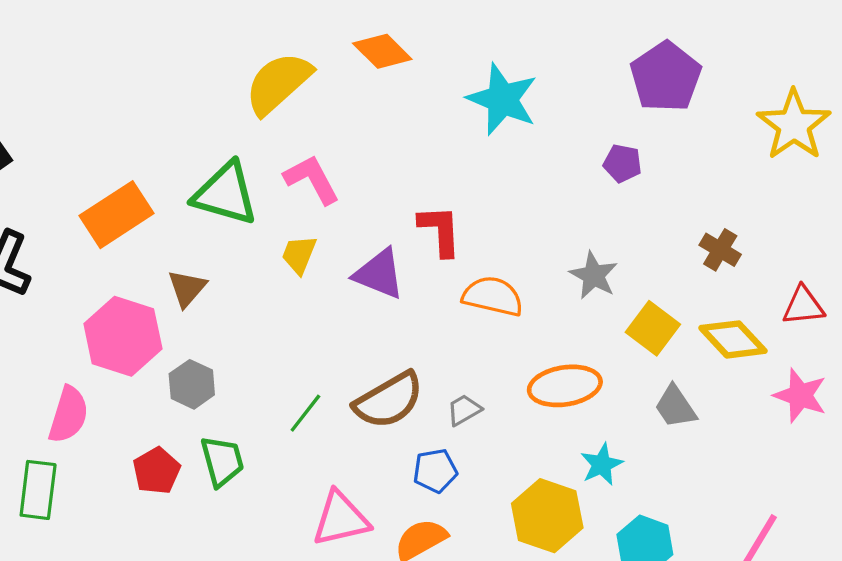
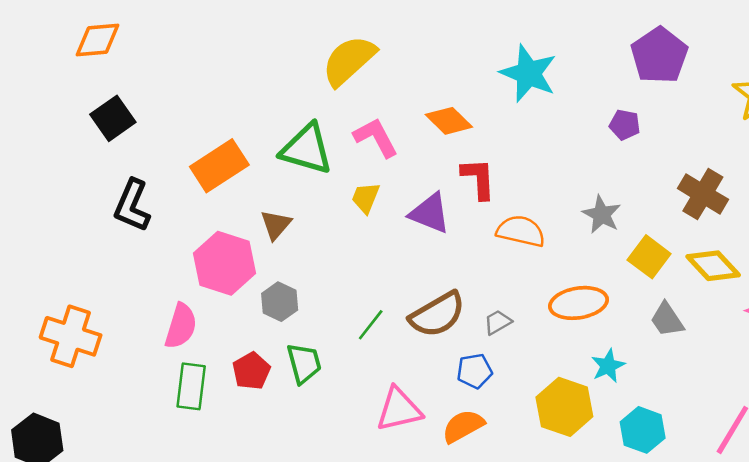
orange diamond: (382, 51) -> (449, 121), moved
brown cross: (720, 250) -> (703, 194), size x1.5
green rectangle: (38, 490) -> (191, 386), moved

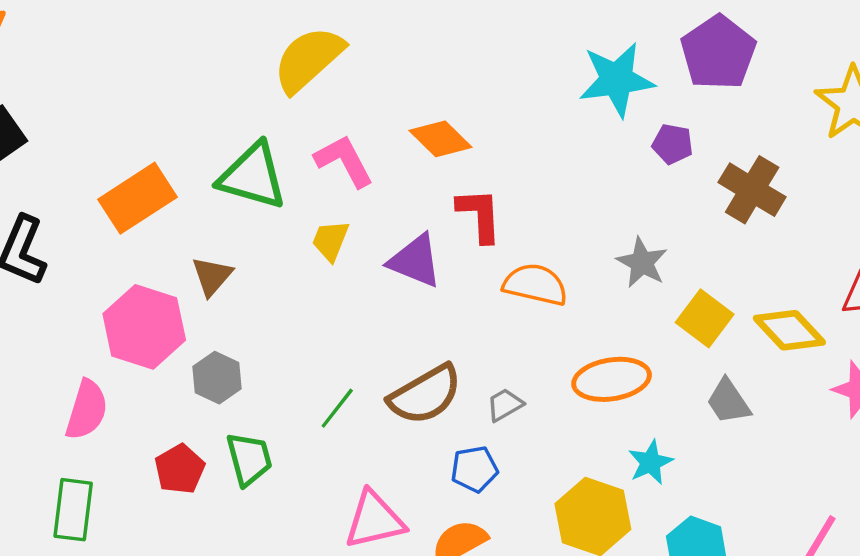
cyan star: (528, 73) -> (617, 80), moved, turned -30
brown cross: (703, 194) -> (752, 190), moved
green rectangle: (191, 386) -> (73, 510), moved

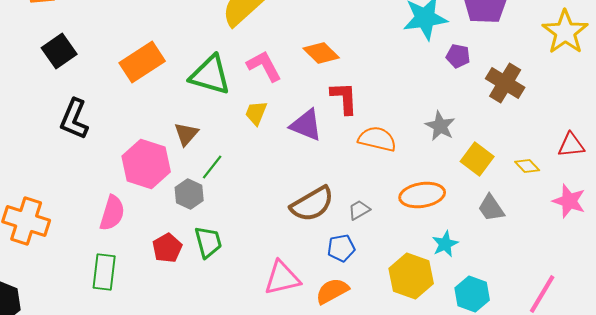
orange rectangle: (137, 198) -> (142, 62), moved
yellow diamond: (789, 330) -> (527, 166), size x0.6
green line: (337, 408) -> (212, 167), moved

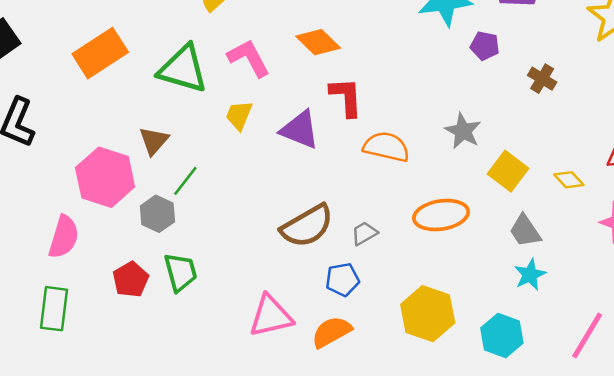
brown cross: (505, 83) -> (542, 79), size x0.6
cyan star: (445, 244) -> (530, 275), moved

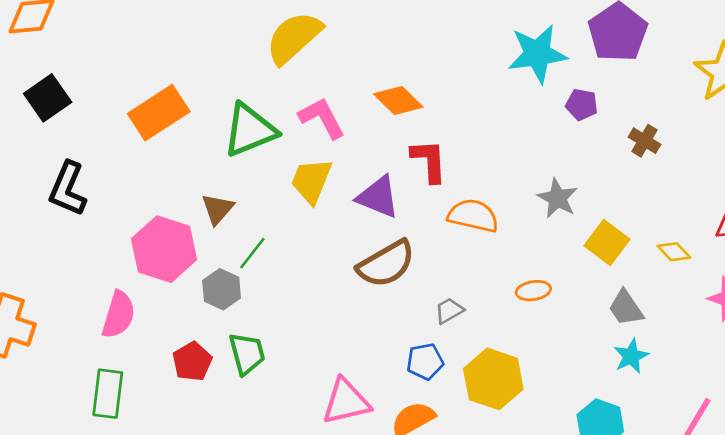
green triangle: (183, 69) -> (250, 130), turned -38
yellow trapezoid: (239, 115) -> (311, 181), size x1.4
orange ellipse: (441, 215) -> (533, 291), size x0.6
brown semicircle: (307, 226) -> (386, 264), moved
yellow hexagon: (428, 314) -> (493, 379), moved

